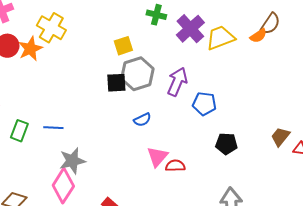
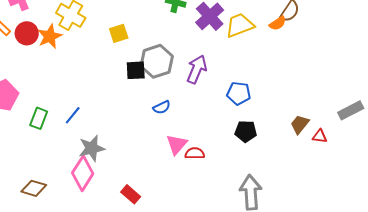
yellow square: (123, 46) -> (119, 33), moved
blue pentagon: (204, 104) -> (239, 93), moved
blue line: (53, 128) -> (73, 115), turned -54

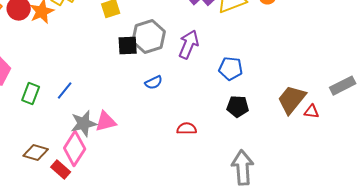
brown trapezoid: (300, 124) -> (292, 100), size x1.5
pink triangle: (177, 144) -> (106, 122), moved, turned 35
brown diamond: (34, 188) -> (36, 153), moved
red rectangle: (131, 194) -> (61, 170), moved

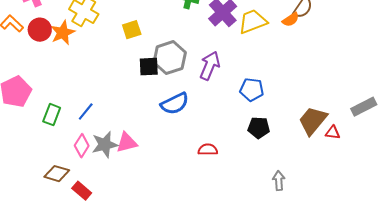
blue semicircle: (154, 83) -> (175, 104), size x1.6
pink diamond: (75, 149) -> (82, 146), moved, size x0.7
gray arrow: (243, 168) -> (279, 181), moved, size x0.6

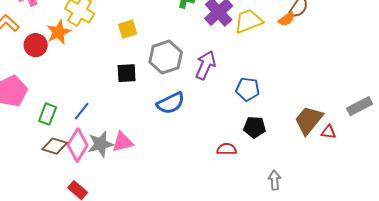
red circle: (40, 30) -> (36, 45), moved
black square: (149, 67) -> (127, 73), moved
pink diamond: (82, 146) -> (78, 145), size x1.4
red semicircle: (208, 150) -> (227, 149), moved
brown diamond: (57, 174) -> (55, 146), moved

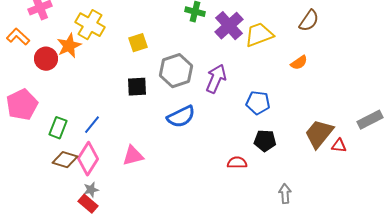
orange semicircle: (287, 19) -> (299, 63), moved
gray star: (101, 144) -> (91, 190), moved, size x0.6

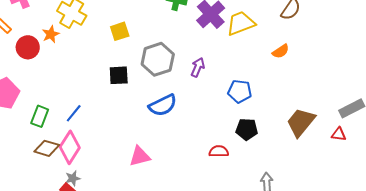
orange star: (69, 46) -> (51, 34), size x0.7
purple arrow: (216, 79) -> (198, 67), size x0.7
red triangle: (339, 146) -> (339, 134), moved
pink triangle: (133, 156) -> (140, 156), moved

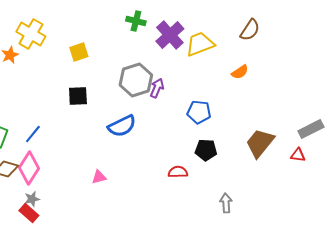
gray hexagon: (158, 59) -> (136, 80), moved
pink triangle: (140, 156) -> (99, 177), size x0.7

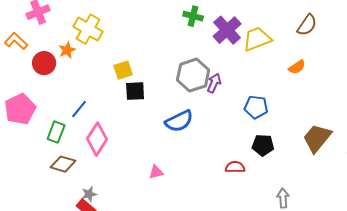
yellow square: (79, 52) -> (123, 70), moved
blue line: (33, 134) -> (79, 109), moved
pink diamond: (29, 168) -> (97, 139), moved

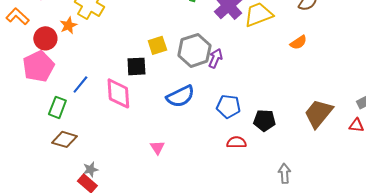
yellow square: (123, 70) -> (157, 45), moved
blue pentagon: (256, 107) -> (228, 106), moved
pink pentagon: (20, 109) -> (38, 66), moved
pink diamond: (97, 139) -> (118, 93), moved, turned -36
pink triangle: (156, 172) -> (157, 147), turned -49

